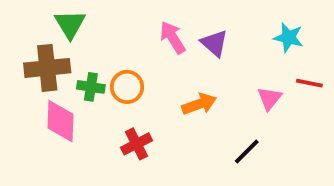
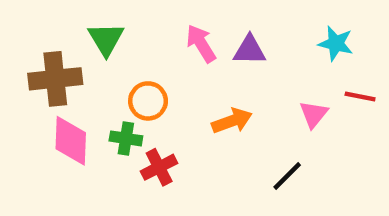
green triangle: (70, 24) -> (106, 39), moved
purple triangle: (214, 43) -> (250, 50), turned -40
green cross: (91, 87) -> (126, 138), moved

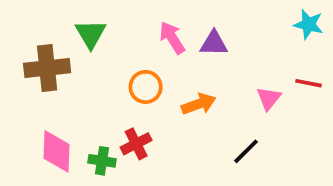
cyan star: (336, 44) -> (308, 24), moved
orange circle: (148, 101) -> (146, 87), moved
green cross: (126, 138) -> (102, 161), moved
pink diamond: (71, 141) -> (57, 151), moved

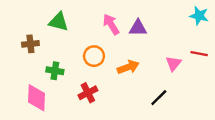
green triangle: (91, 34) -> (59, 22), turned -45
brown cross: (47, 68) -> (30, 44), size x0.6
green cross: (102, 161) -> (55, 71), moved

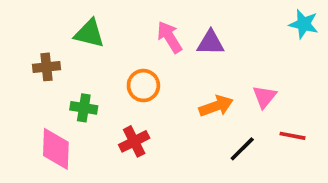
red line: (199, 54) -> (292, 136), moved
orange arrow: (128, 67) -> (216, 106), moved

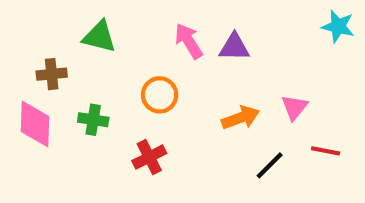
pink diamond: (56, 149) -> (35, 124), moved

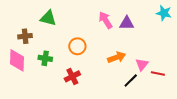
pink arrow: (189, 41) -> (106, 20), moved
purple triangle: (234, 47) -> (127, 23), moved
pink triangle: (294, 107) -> (142, 64), moved

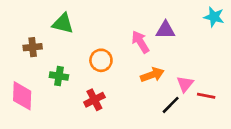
pink arrow: (106, 20) -> (140, 42), moved
pink diamond: (17, 60) -> (22, 96), moved

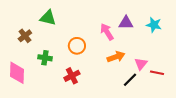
cyan star: (214, 17) -> (154, 25), moved
brown cross: (33, 47) -> (25, 36), turned -32

